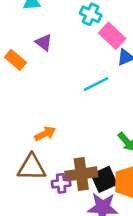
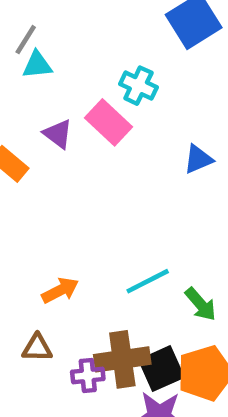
pink rectangle: (112, 36) -> (109, 122), moved
cyan line: (96, 84) -> (148, 281), moved
brown triangle: (32, 167) -> (37, 348), size x0.6

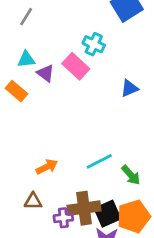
cyan triangle: (37, 65) -> (26, 59), moved

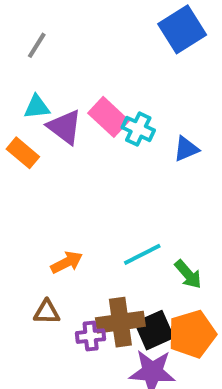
cyan cross: (94, 44) -> (138, 129), moved
purple triangle: (45, 73) -> (65, 127), size x1.4

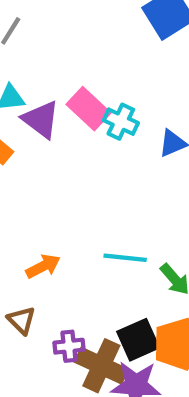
cyan line: (142, 254) -> (125, 258), turned 33
brown triangle: (47, 312) -> (21, 320), turned 44
brown cross: (120, 322) -> (101, 366), moved, turned 33

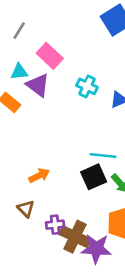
pink rectangle: (88, 109) -> (50, 56), moved
cyan line: (125, 258) -> (103, 156), moved
black square: (138, 340) -> (94, 177), moved

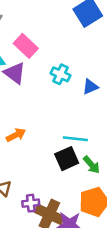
orange arrow: (39, 175) -> (16, 135), moved

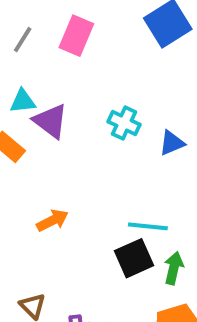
pink rectangle: (26, 46) -> (76, 36), moved, turned 70
green arrow: (91, 165) -> (174, 268), turned -126

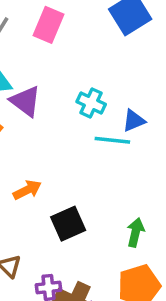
cyan line: (148, 226) -> (112, 140), moved
black square: (134, 258) -> (68, 224), moved

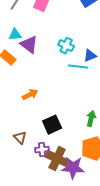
black square: (68, 224) -> (52, 125), moved

